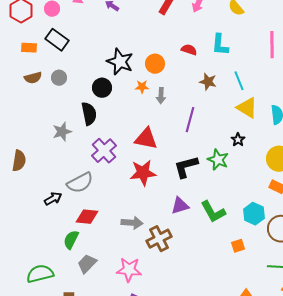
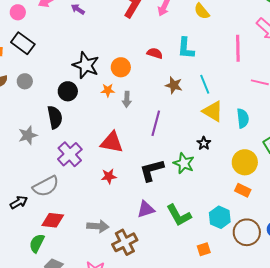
red star: (143, 173) -> (109, 176), size x0.6

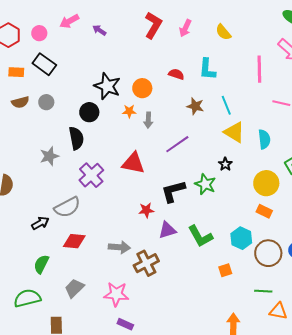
purple line: (156, 123) -> (177, 144), turned 40
red star: (109, 176) -> (146, 210), moved
green semicircle: (37, 243) -> (41, 264), moved

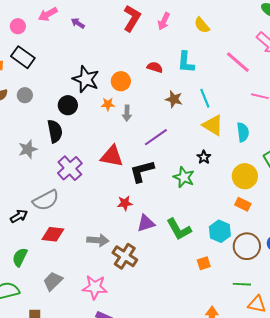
pink line: (259, 69) -> (238, 62), turned -48
black L-shape: (173, 191) -> (142, 171), moved
brown cross: (146, 263) -> (125, 256), turned -30

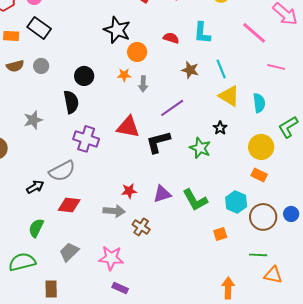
black star: (86, 79) -> (117, 30), moved
gray star: (28, 149) -> (33, 120), moved
purple cross: (70, 168) -> (86, 139), turned -30
red star: (125, 203) -> (129, 191), moved
brown cross: (125, 256) -> (141, 227), size x0.7

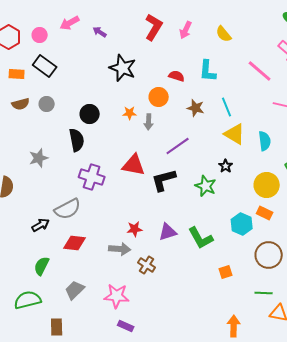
orange circle: (137, 52) -> (159, 97), moved
cyan hexagon: (236, 202) -> (242, 224), moved

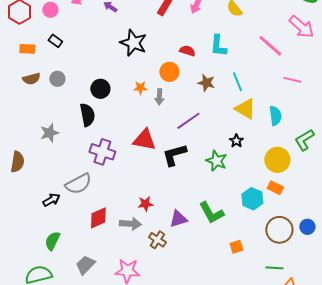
black rectangle: (45, 66) -> (55, 41), size x0.6
purple triangle: (168, 232) -> (178, 219), moved
red diamond: (75, 243) -> (98, 218), moved, turned -30

